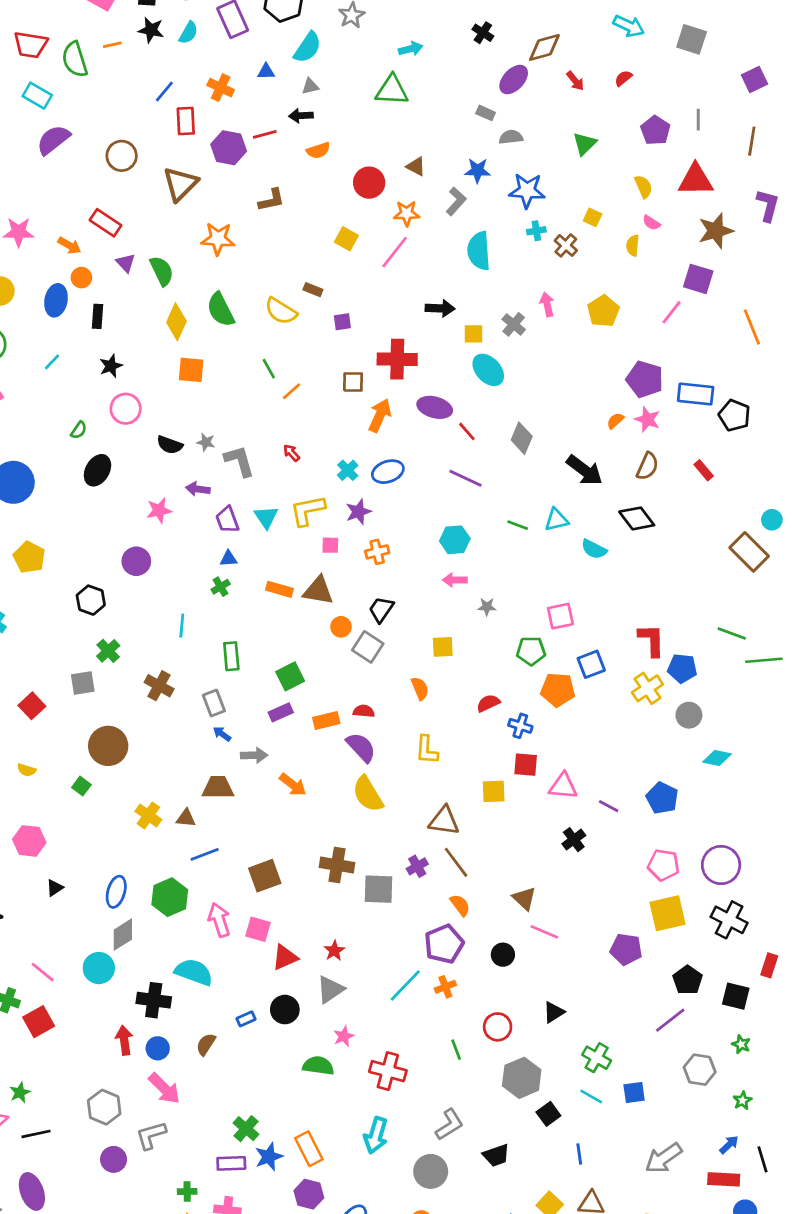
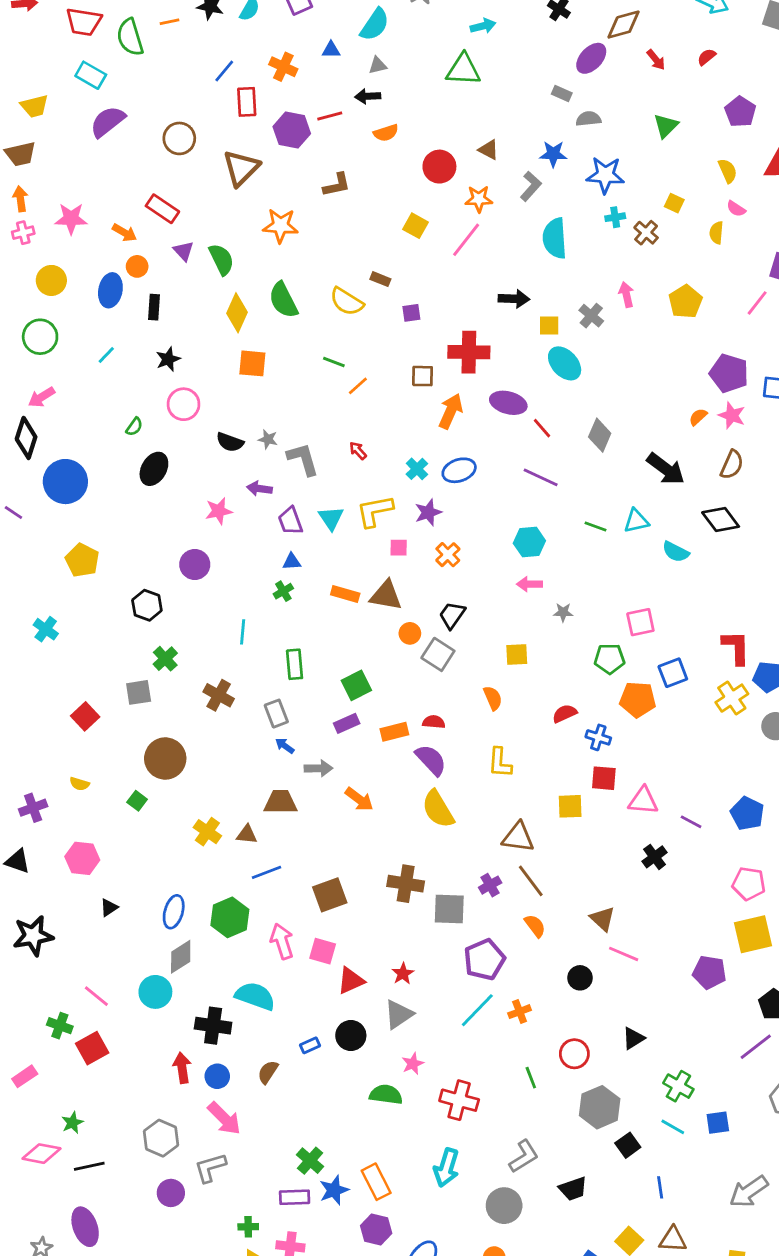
green line: (269, 369) -> (334, 362), turned -40
orange cross: (377, 552) -> (448, 555), turned -30
purple pentagon: (444, 944) -> (484, 960), moved

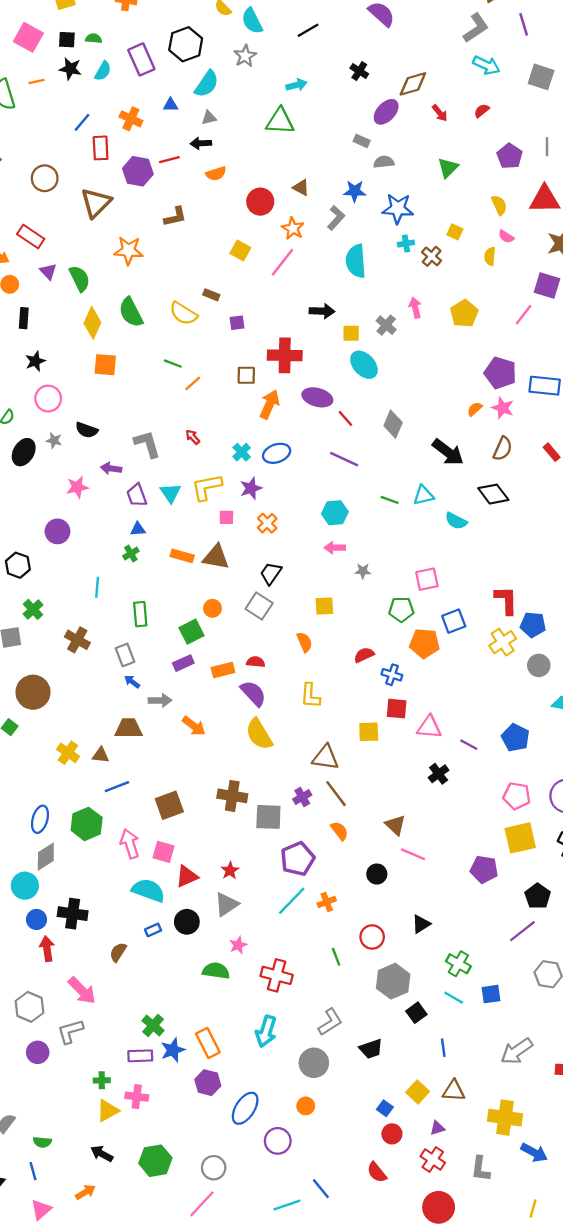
orange star: (479, 199) -> (293, 228), turned 30
gray star: (268, 439) -> (54, 440), moved
orange circle: (410, 633) -> (212, 608), moved
cyan semicircle: (255, 996) -> (148, 890), moved
blue circle: (217, 1076) -> (36, 919), moved

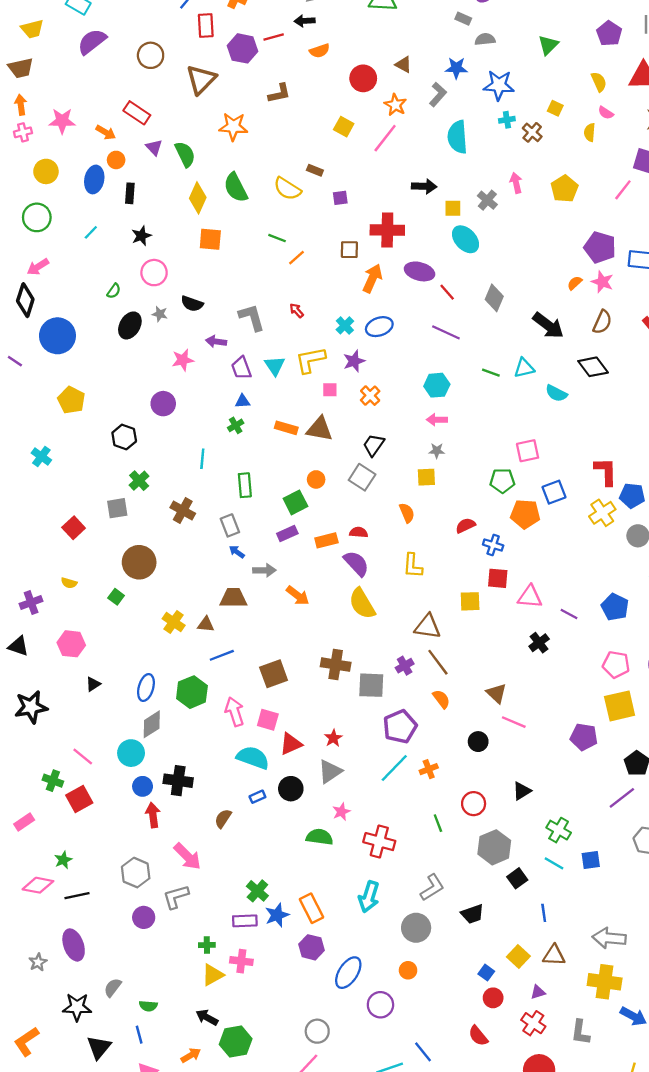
gray star: (363, 571) -> (437, 451), moved
gray arrow: (517, 1051) -> (609, 938), moved, turned 40
green hexagon: (155, 1161) -> (236, 1042), moved

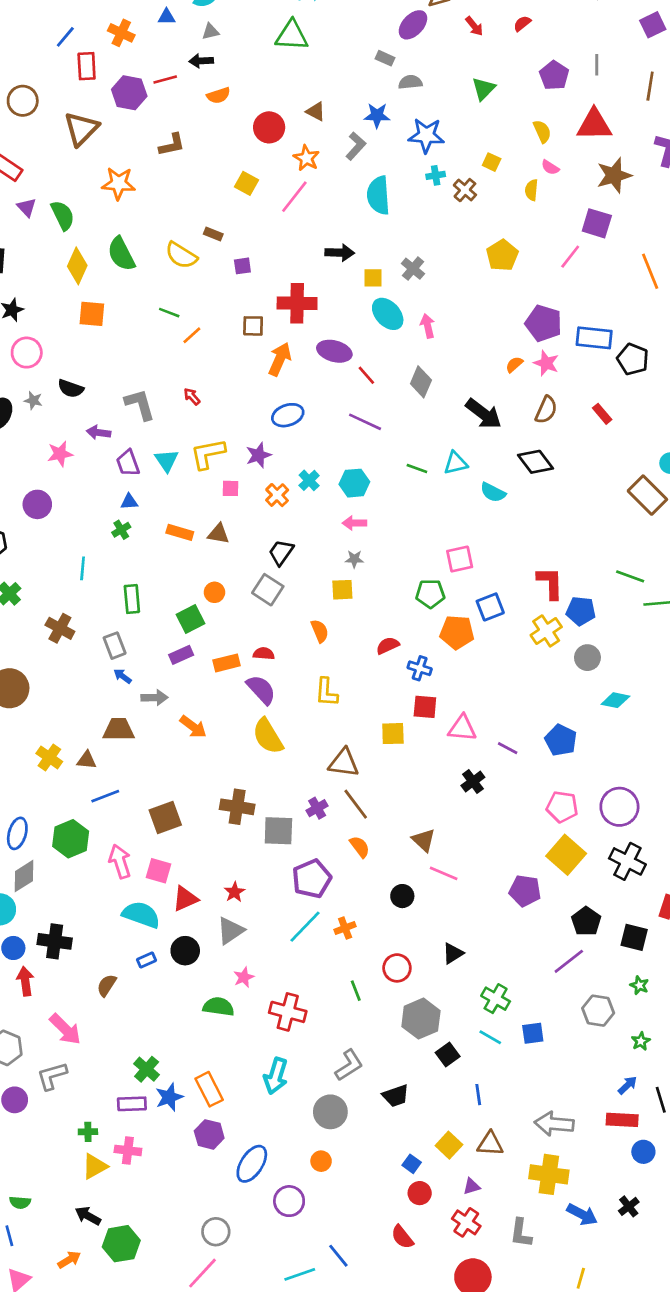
pink arrow: (516, 183) -> (428, 326), moved
cyan cross: (345, 325) -> (309, 480), moved
brown triangle: (320, 429) -> (218, 534), size x0.7
yellow square: (620, 706) -> (566, 855), turned -36

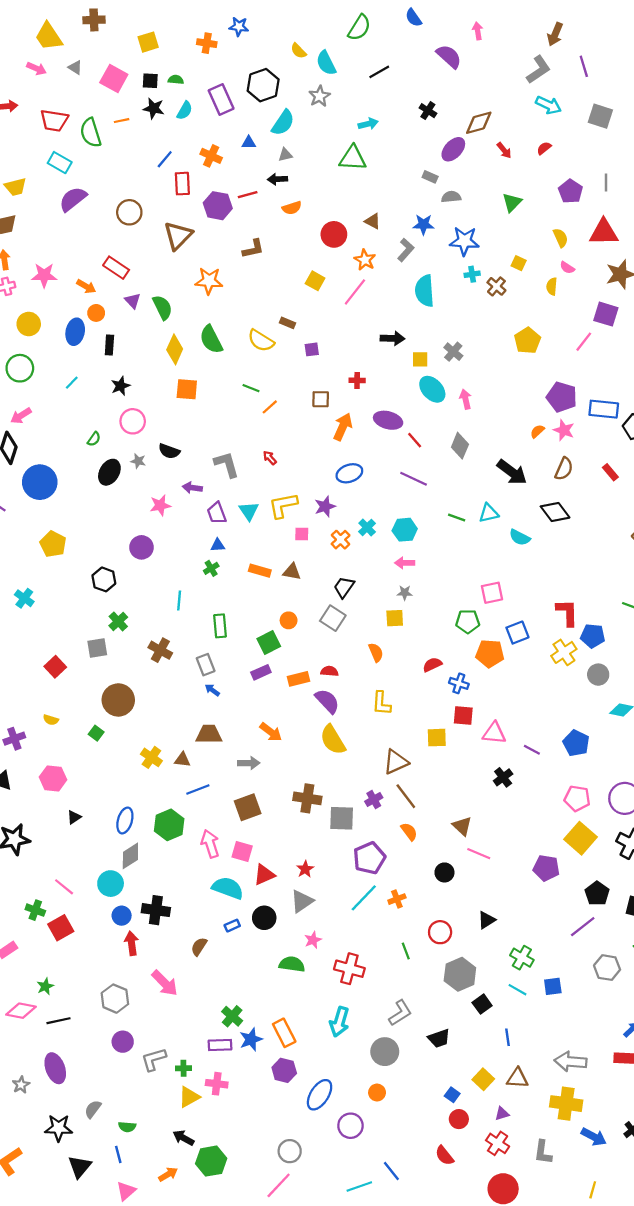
red cross: (297, 303) -> (357, 380), size x0.5
gray arrow: (155, 698) -> (249, 763), moved
brown triangle: (344, 763) -> (396, 762), turned -32
gray L-shape: (52, 1076) -> (154, 1059), moved

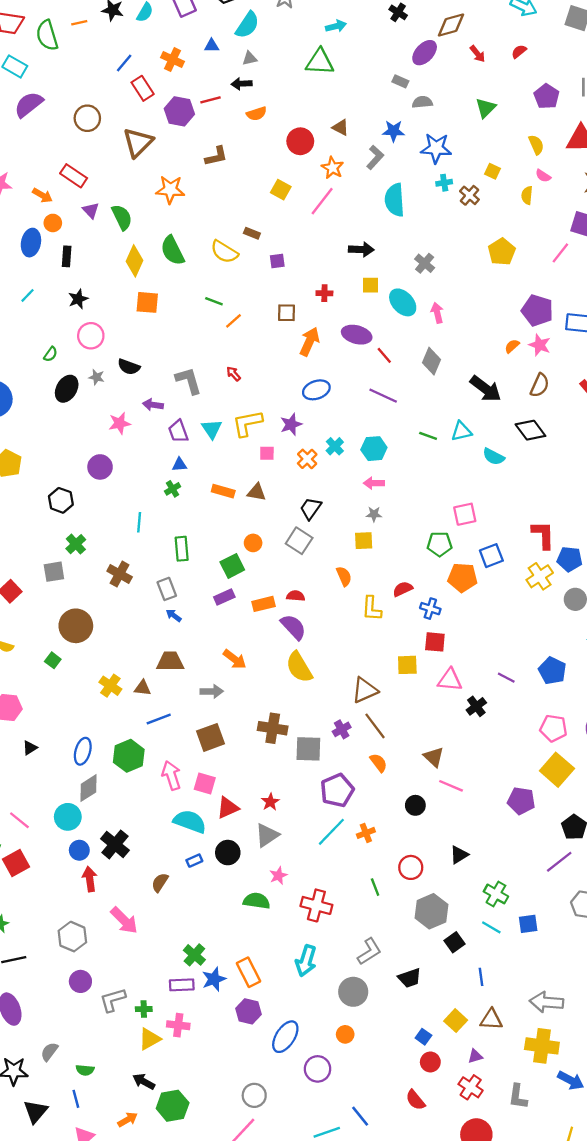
red rectangle: (182, 184) -> (143, 88), turned -30
yellow square: (420, 359) -> (370, 285), moved
yellow L-shape: (381, 703) -> (372, 609), moved
pink triangle: (494, 733) -> (450, 680), moved
black cross: (156, 910) -> (115, 844), turned 32

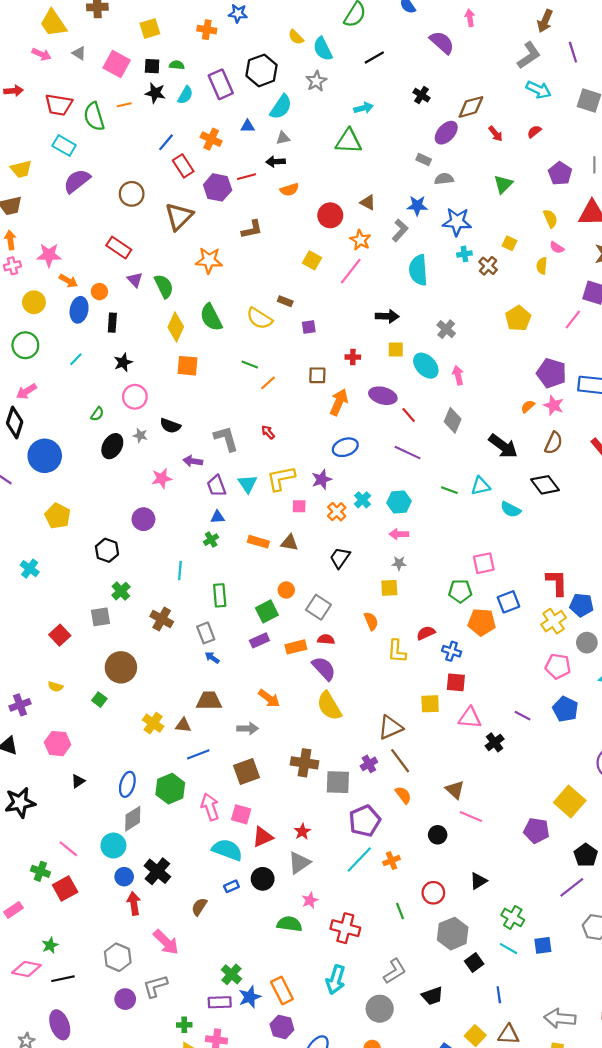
orange arrow: (42, 195) -> (68, 281), moved
gray square: (299, 541) -> (318, 607), moved
pink pentagon: (553, 728) -> (558, 666), moved
gray L-shape: (113, 1000) -> (155, 986), moved

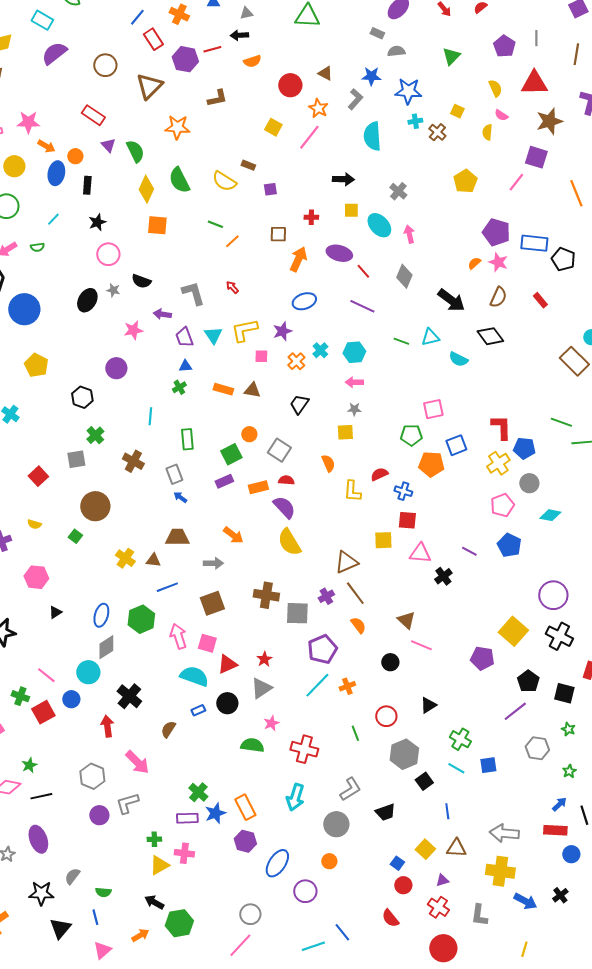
green semicircle: (97, 414) -> (37, 247), moved, turned 48
pink pentagon: (558, 666) -> (502, 505), turned -30
blue circle: (124, 877) -> (71, 699), moved

